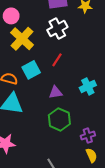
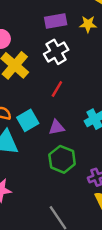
cyan square: (31, 70) -> (28, 120), moved

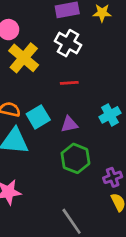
white cross: (56, 52) -> (68, 43), turned -30
red line: (57, 89) -> (69, 83), turned 56

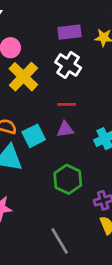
purple triangle: (69, 124) -> (65, 129), moved

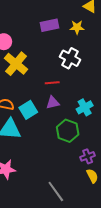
white cross: (68, 65) -> (70, 58), moved
green hexagon: (68, 179) -> (68, 131), moved

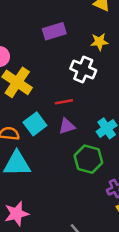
yellow star: (77, 27) -> (99, 42), moved
cyan square: (28, 110) -> (35, 124), moved

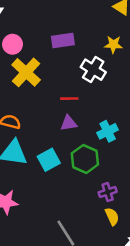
purple rectangle: (54, 31) -> (63, 41), moved
cyan square: (35, 124) -> (49, 160), moved

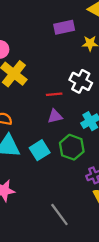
purple rectangle: (63, 41) -> (64, 27), moved
white cross: (93, 70) -> (81, 81), moved

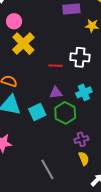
white cross: (81, 81) -> (80, 57), turned -30
purple triangle: (55, 116) -> (56, 93), moved

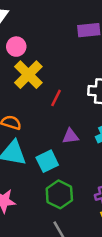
red line: (56, 66) -> (56, 98), moved, turned -64
green hexagon: (65, 113) -> (59, 194), moved

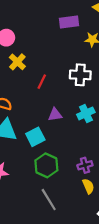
yellow cross: (28, 75) -> (17, 62), size x0.7

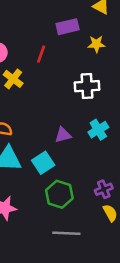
red line: (42, 82) -> (41, 54), moved
gray line: (49, 200) -> (66, 233), turned -50

